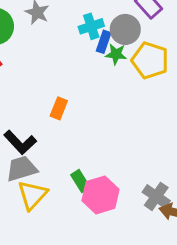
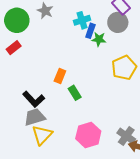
gray circle: (125, 29) -> (118, 22), moved
yellow pentagon: (150, 60) -> (124, 68), moved, turned 30
green rectangle: (80, 181) -> (75, 93), moved

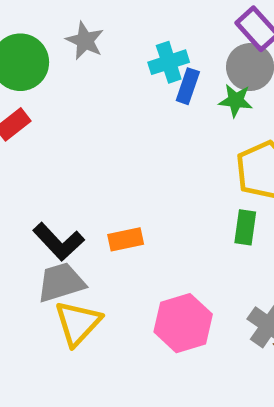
green star: (99, 39) -> (236, 101), moved
orange rectangle: (60, 76) -> (126, 239), moved, turned 56
green rectangle: (75, 93) -> (245, 227), moved, turned 40

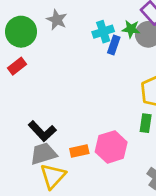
green star: (236, 101) -> (131, 29), moved
orange rectangle: (126, 239) -> (79, 151), moved
pink hexagon: (183, 323) -> (111, 147), moved

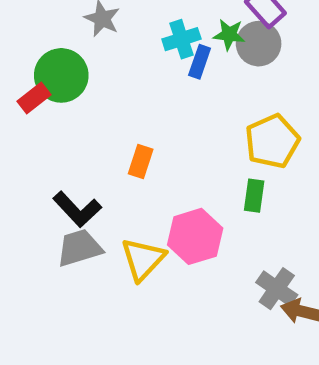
green circle: (21, 32) -> (61, 75), moved
orange rectangle: (79, 151) -> (141, 162), moved, turned -60
yellow triangle: (53, 176) -> (143, 259), moved

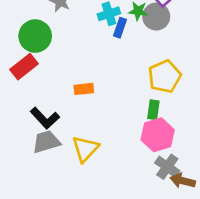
red rectangle: (34, 98) -> (24, 67), moved, size x1.4
orange rectangle: (141, 162) -> (84, 89), turned 66
pink hexagon: (195, 236) -> (158, 135), moved

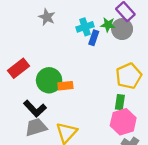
green circle: (35, 36) -> (49, 80), moved

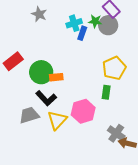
black L-shape: (35, 109) -> (46, 98), moved
pink hexagon: (123, 122) -> (83, 111), moved

